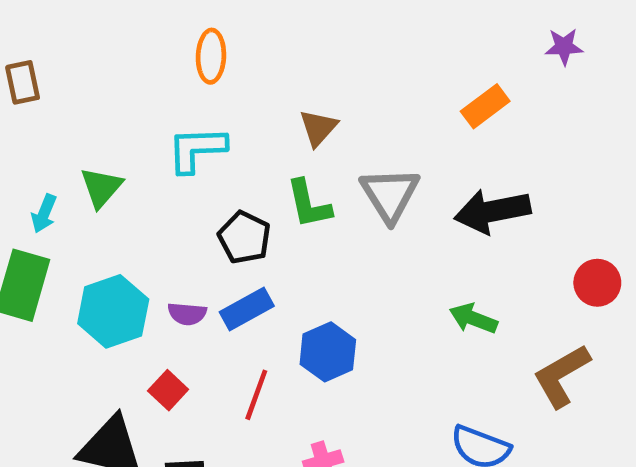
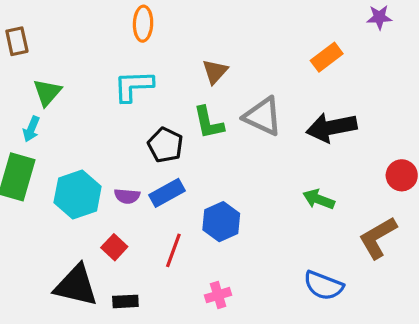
green triangle: (101, 187) -> (47, 92), moved
gray triangle: (390, 195) -> (263, 116), turned -33

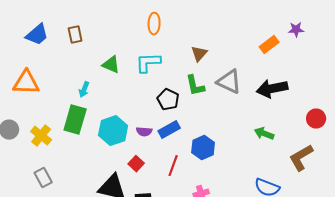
purple star: (379, 17) -> (296, 30), moved
green triangle: (47, 92) -> (111, 65), moved, turned -48

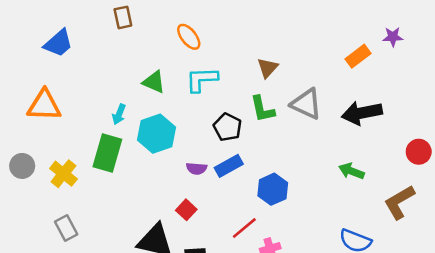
orange ellipse: (154, 24) -> (189, 37), moved, turned -40
brown rectangle: (75, 35) -> (123, 17), moved
cyan hexagon: (113, 131) -> (156, 134), moved
red line: (173, 166) -> (244, 228), moved, turned 30

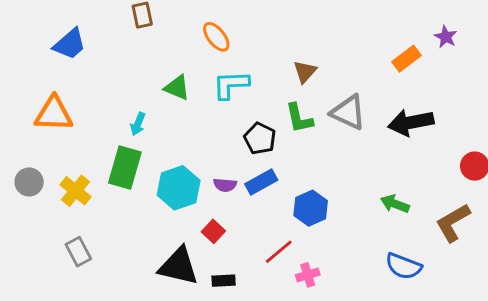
purple star: (393, 37) -> (446, 37), turned 30
cyan hexagon: (156, 134) -> (179, 188), moved
green arrow: (352, 171) -> (395, 204), moved

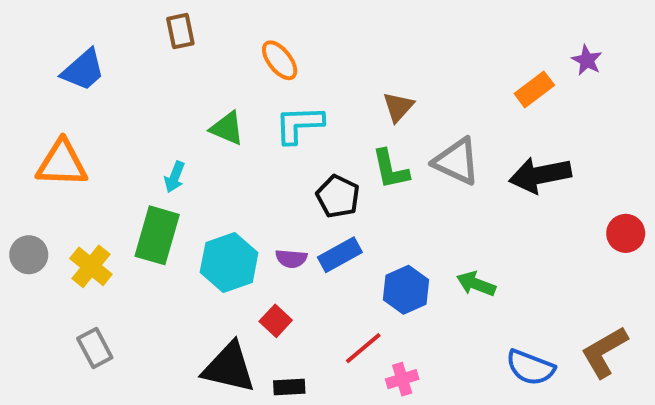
green arrow: (395, 204) -> (476, 284), moved
brown L-shape: (453, 223) -> (604, 352), moved

